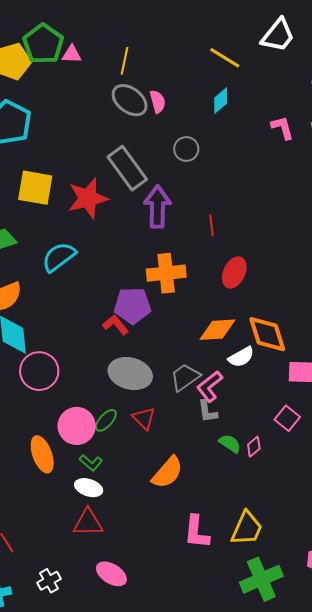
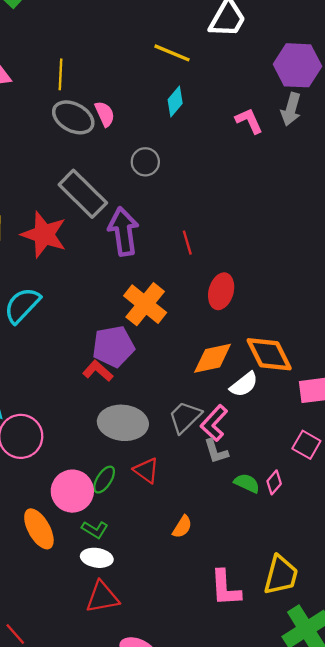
red star: (88, 198) -> (44, 235), turned -30
orange cross: (166, 273) -> (145, 304), turned -36
orange semicircle: (167, 472) -> (182, 527), size x0.6

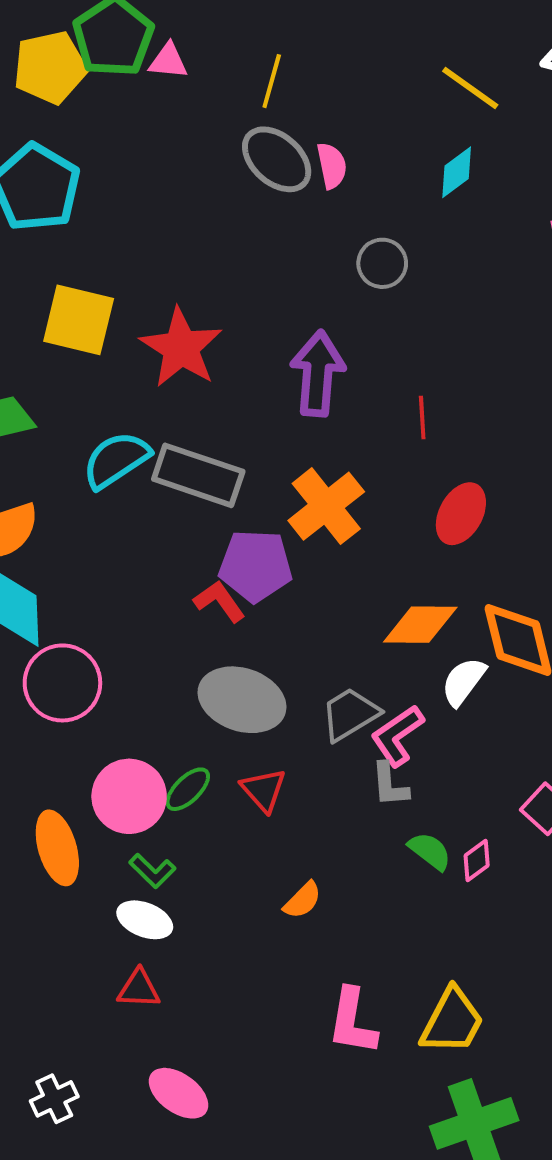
gray rectangle: (83, 194) -> (198, 475), moved, turned -39
white semicircle: (244, 384) -> (463, 681), turned 152
red triangle: (102, 597) -> (139, 989), size x0.7

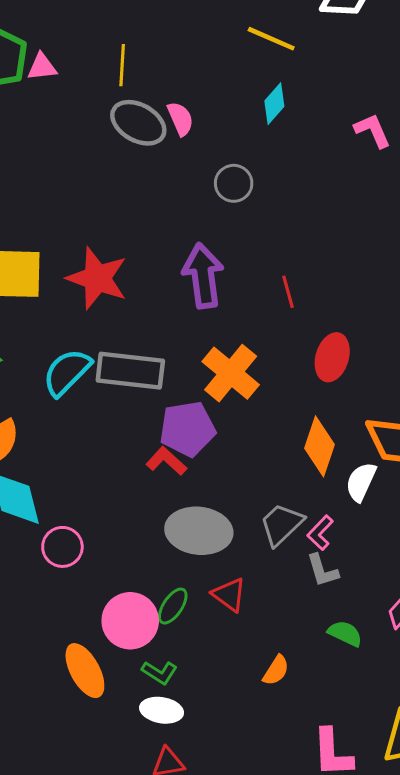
orange diamond: (420, 625) -> (320, 446), turned -60
pink circle: (62, 683) -> (62, 547), size x0.7
pink L-shape: (397, 736) -> (320, 533), size x0.7
green semicircle: (430, 851) -> (345, 633), moved

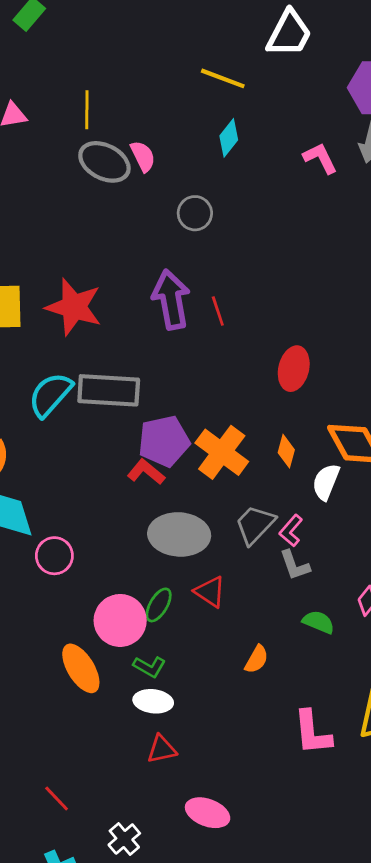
red line: (288, 292) -> (218, 311), moved
orange cross: (231, 373) -> (222, 452), moved
orange diamond: (320, 446) -> (286, 451), size x0.6

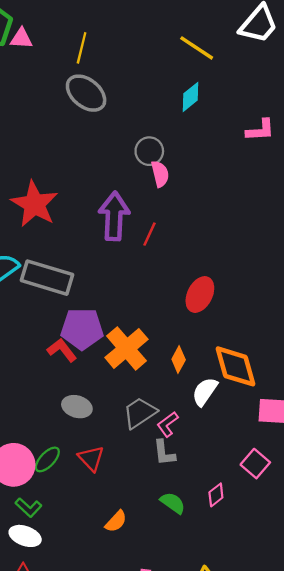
pink semicircle: (143, 156) -> (160, 174), moved
pink L-shape: (320, 158) -> (260, 130), turned 100
red line: (218, 311) -> (150, 234), turned 30
gray ellipse: (179, 534) -> (77, 407), size x0.6

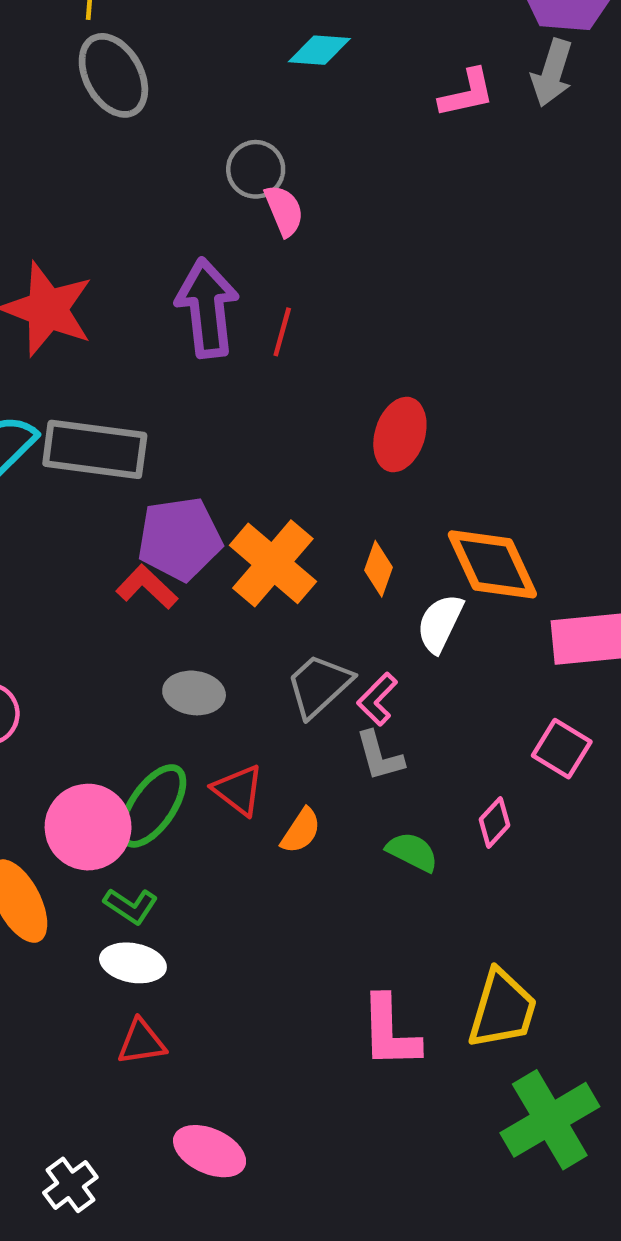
gray ellipse: (86, 93) -> (113, 75), turned 30
cyan diamond: (190, 97) -> (319, 50), turned 52
green ellipse: (47, 459) -> (153, 806), size x1.5
orange semicircle: (116, 521) -> (301, 831), moved

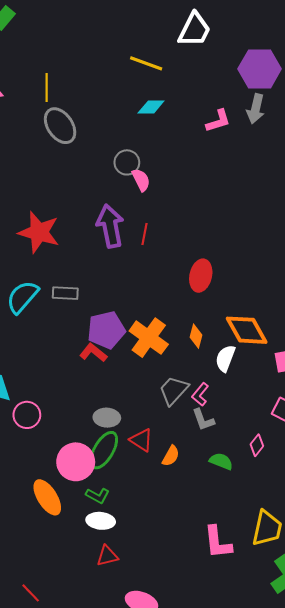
gray rectangle: (95, 449) -> (65, 293), size x0.6
gray ellipse: (194, 693) -> (107, 418), moved

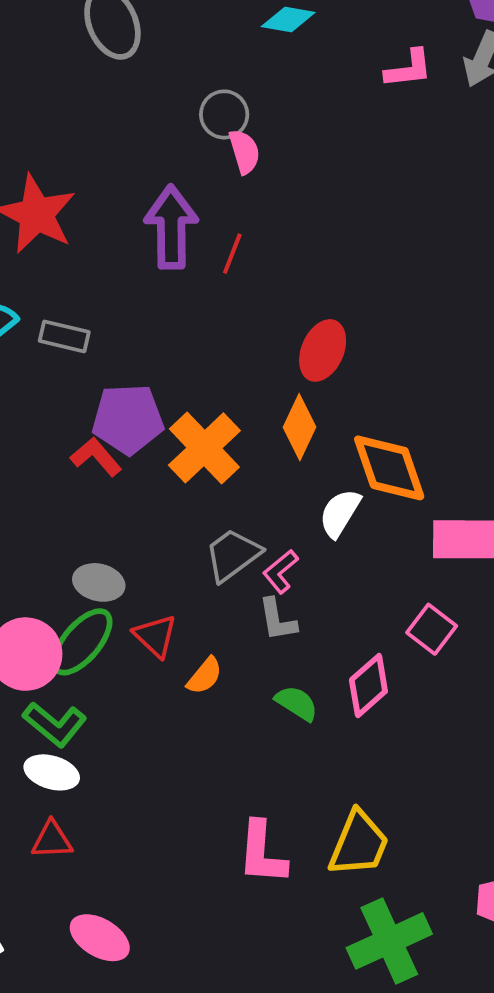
orange diamond: (196, 336) -> (299, 427), moved, size x1.4
pink diamond: (257, 445) -> (368, 686), size x1.5
green L-shape: (98, 496) -> (55, 724), size x1.4

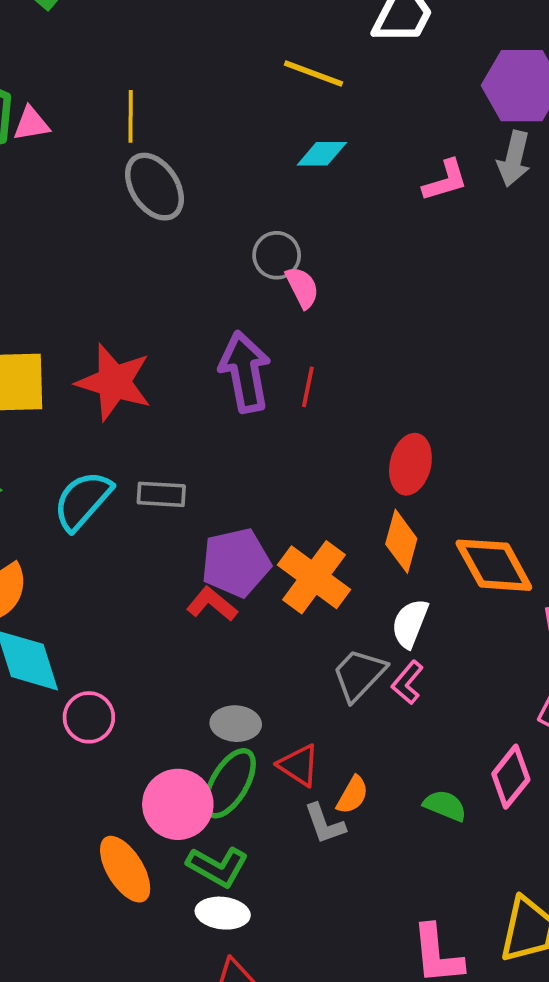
white semicircle: (340, 513) -> (410, 623), moved
gray L-shape: (277, 620) -> (325, 824), moved

